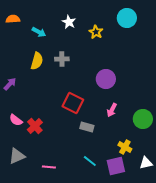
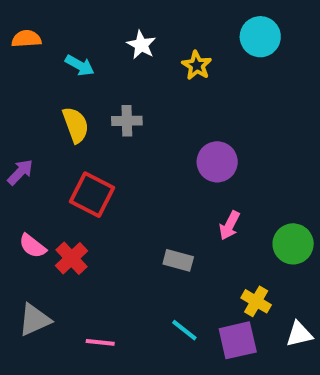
yellow semicircle: (37, 61) -> (76, 125), turned -36
red square: (73, 103) -> (92, 195), moved

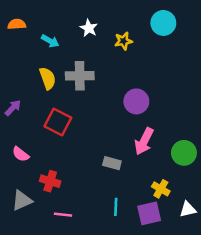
yellow star: (197, 65) -> (123, 41), turned 30
gray cross: (127, 121) -> (80, 76), size x1.5
pink arrow: (229, 225) -> (144, 141), size x1.5
red cross: (71, 258) -> (50, 181), moved, turned -30
cyan line: (184, 330) -> (116, 207), turned 54

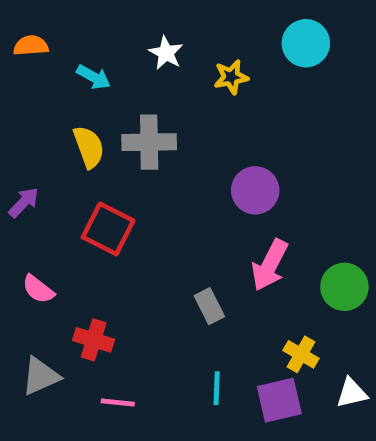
gray rectangle: (112, 163) -> (209, 306), turned 48

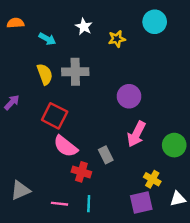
pink semicircle: (38, 289) -> (66, 146), moved, size x1.5
red cross: (94, 340) -> (81, 172), moved
cyan line: (217, 388) -> (89, 204), moved

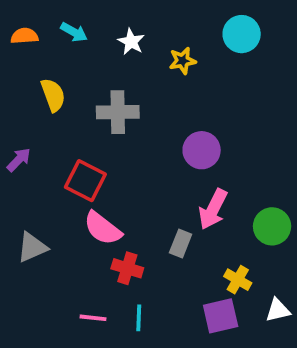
cyan arrow: (47, 39) -> (74, 32), moved
yellow semicircle: (45, 74) -> (53, 95), moved
gray rectangle: (106, 155) -> (181, 244), moved, turned 49
gray triangle: (20, 190) -> (32, 247), moved

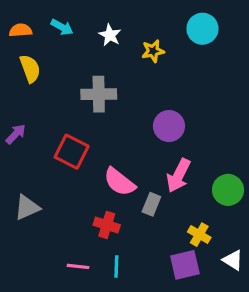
yellow semicircle: (53, 95) -> (30, 69), moved
pink semicircle: (103, 228) -> (119, 182), moved
white triangle: (278, 310) -> (233, 260), turned 45

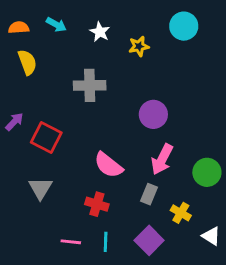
red square: (72, 152) -> (46, 138), moved
gray rectangle: (151, 204) -> (149, 194), moved
gray triangle: (27, 207) -> (40, 188), moved, turned -35
purple square: (185, 265) -> (149, 240), moved, turned -32

